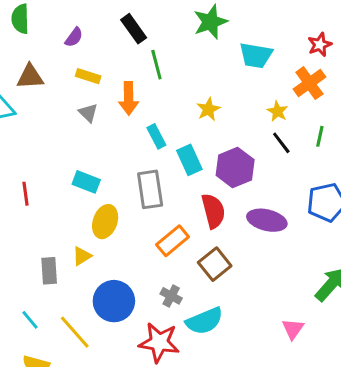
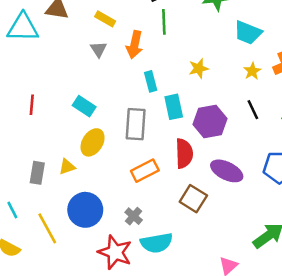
yellow star: (278, 111) -> (252, 71), moved
brown square: (215, 264) -> (193, 199), moved, turned -32

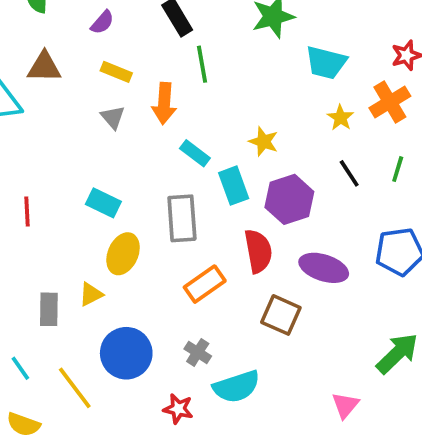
yellow star: (199, 68) -> (264, 142), moved, turned -30
cyan rectangle: (151, 81) -> (195, 153), turned -30
red star: (115, 252) -> (178, 409), size x0.6

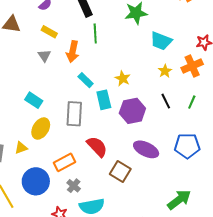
red semicircle: (258, 251) -> (97, 147), moved, turned -40
orange rectangle: (205, 284) -> (64, 162), moved

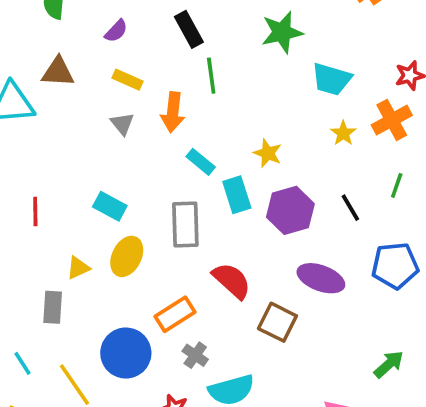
black line: (166, 101) -> (350, 208), moved
yellow triangle: (21, 148) -> (78, 268), moved
green arrow: (179, 200) -> (389, 364), size x0.7

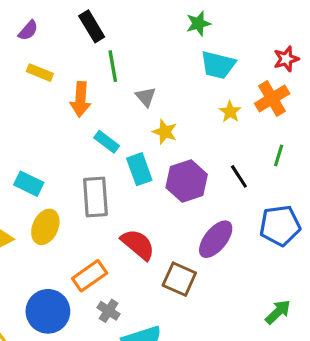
green star: (282, 32) -> (198, 24), moved, size x0.7
gray triangle: (122, 124) -> (146, 97), moved
purple ellipse: (321, 278) -> (216, 239), turned -69

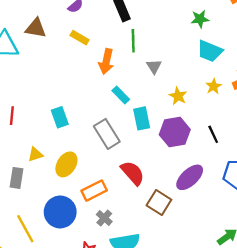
yellow star: (165, 132) -> (178, 96), moved
cyan rectangle: (29, 184) -> (60, 117), turned 36
gray rectangle: (95, 197) -> (107, 134), turned -36
yellow ellipse: (45, 227) -> (66, 164), moved

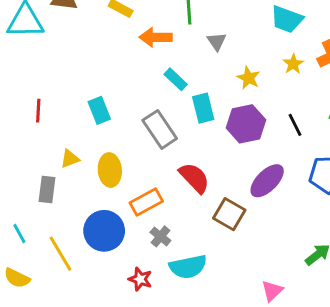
orange arrow: (106, 61) -> (156, 37), turned 80
yellow ellipse: (66, 164) -> (110, 170), turned -35

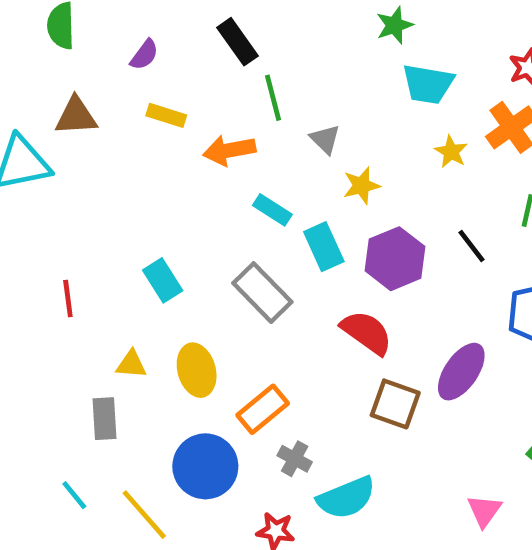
yellow star: (248, 78) -> (361, 186), moved, turned -30
yellow triangle: (70, 159) -> (131, 364), turned 36
red semicircle: (194, 178) -> (367, 332), moved
purple ellipse: (267, 181) -> (461, 372), moved

